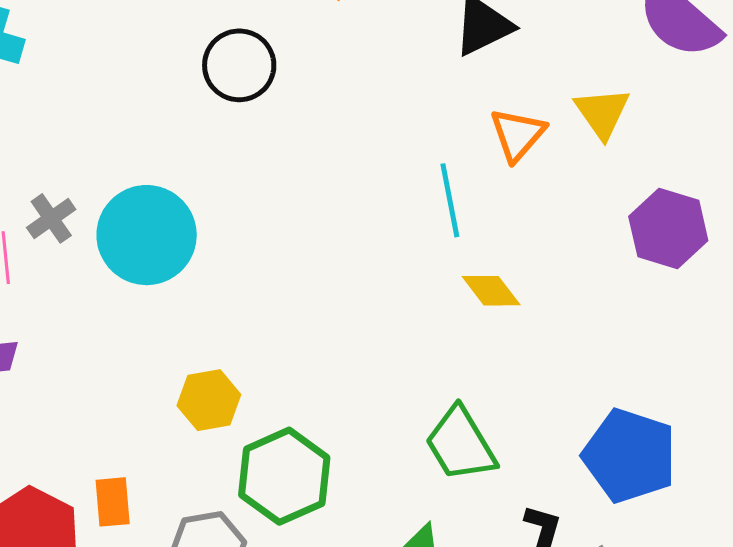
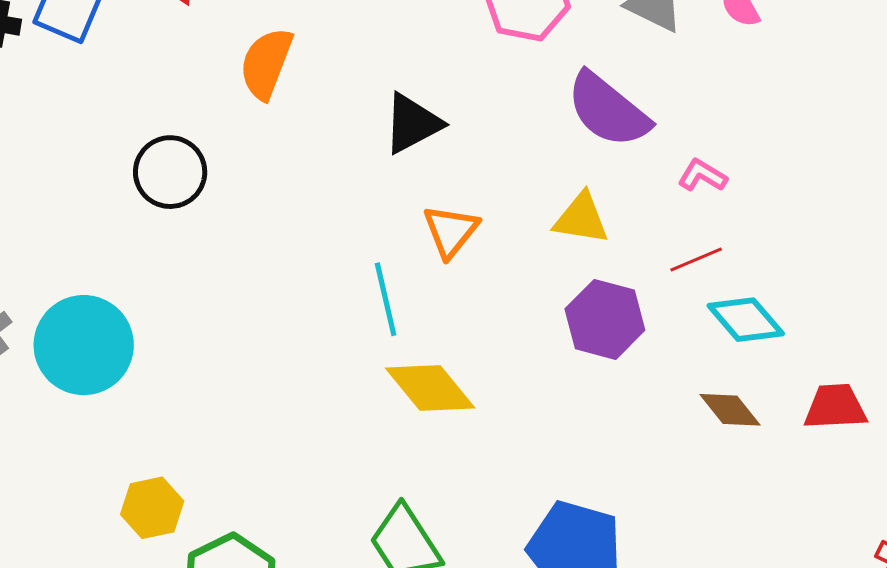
yellow triangle: (602, 113) -> (581, 218), moved, turned -44
yellow diamond: (491, 291) -> (430, 388), size x1.5

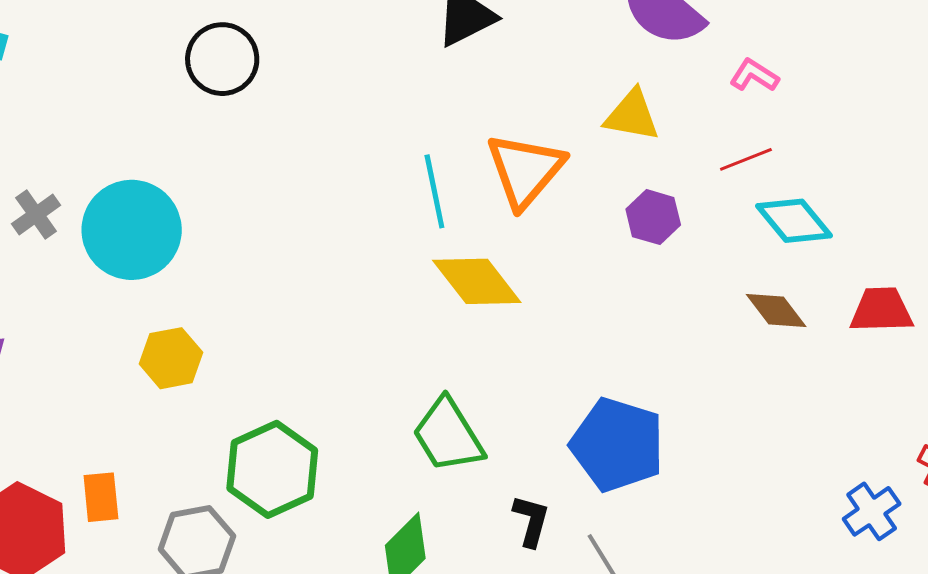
orange triangle: (451, 231) -> (525, 170), moved, size x1.4
purple hexagon: (605, 319) -> (653, 217), size x0.7
yellow hexagon: (152, 508) -> (171, 358), moved

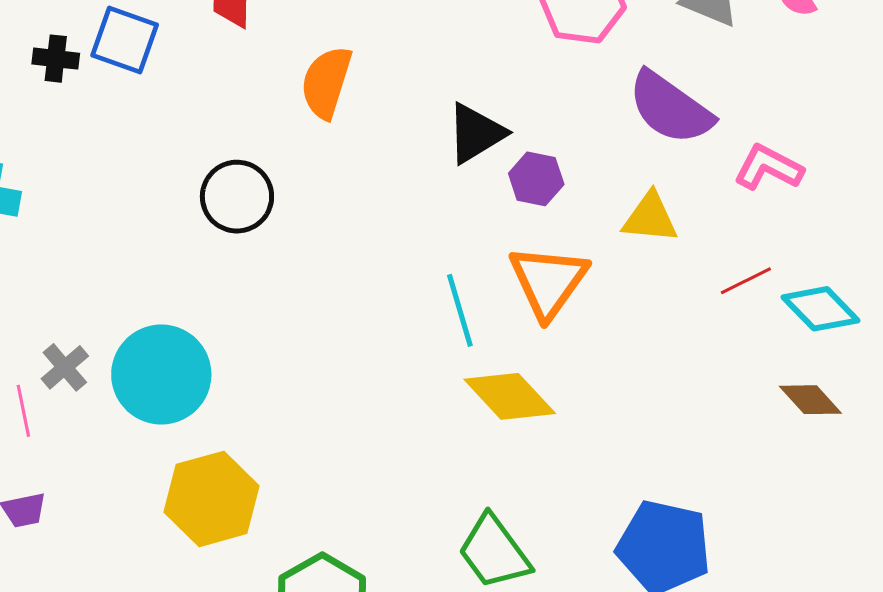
pink L-shape: (754, 75) -> (768, 167), size x1.4
red line: (746, 159) -> (746, 281), moved
purple hexagon: (653, 217) -> (536, 179), moved
yellow hexagon: (171, 358) -> (212, 499), size x1.5

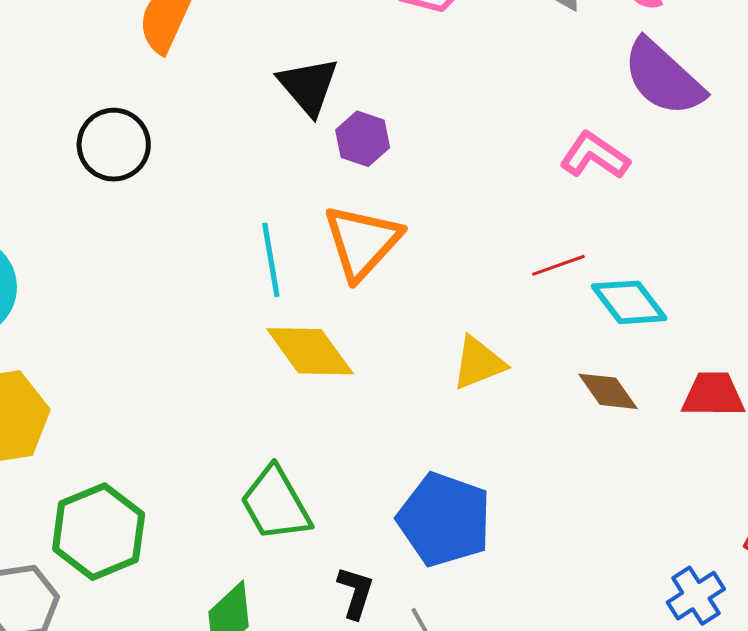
purple semicircle: (670, 108) -> (663, 78), moved
black triangle: (476, 133) -> (308, 86), turned -46
black circle: (237, 197) -> (114, 145), moved
yellow triangle: (650, 218) -> (479, 363), moved, turned -34

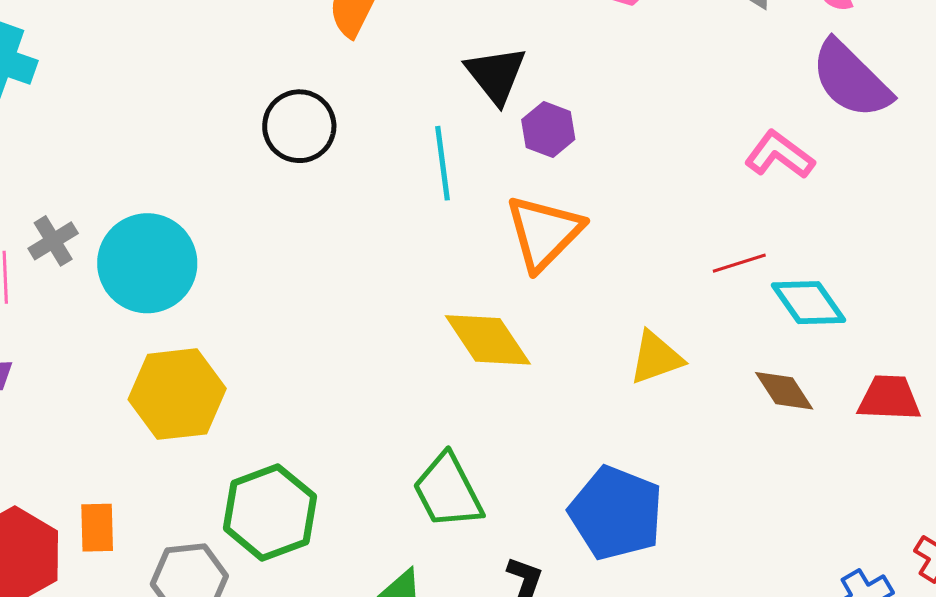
cyan line: (271, 260) -> (443, 163), moved

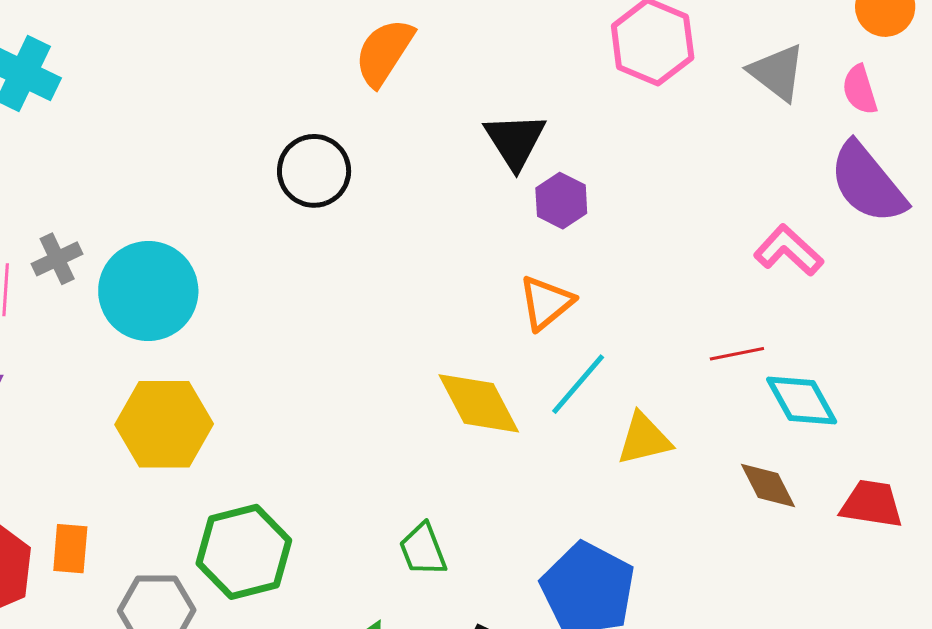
cyan line: (443, 163) -> (578, 384), moved, turned 42
orange triangle: (544, 232) -> (546, 303), size x0.7
green trapezoid: (448, 491) -> (423, 550), size x0.7

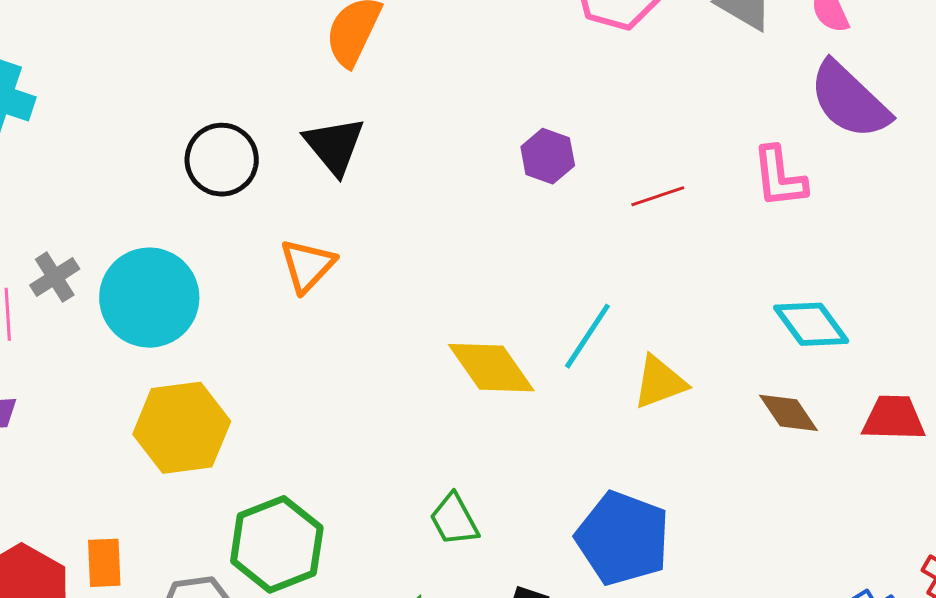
black triangle: (515, 141) -> (334, 146), moved
black circle: (314, 171) -> (222, 160), moved
pink L-shape: (788, 250) -> (779, 177), turned -132
orange triangle: (546, 303) -> (307, 265), moved
red line: (737, 354) -> (658, 196), moved

